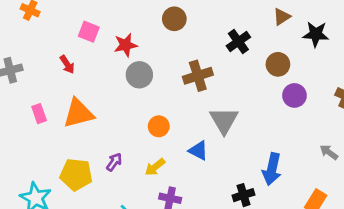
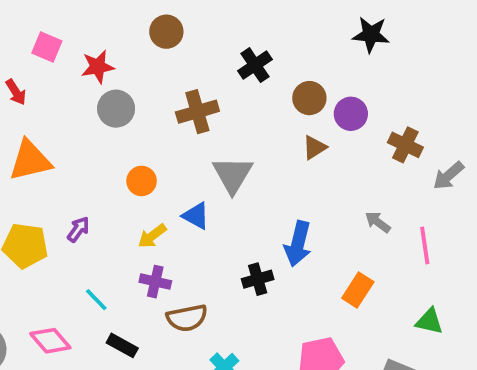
brown triangle: (282, 17) -> (314, 147), moved
black star: (316, 34) -> (371, 34), moved
purple circle: (294, 95) -> (351, 114), moved
yellow arrow: (155, 167) -> (152, 236), moved

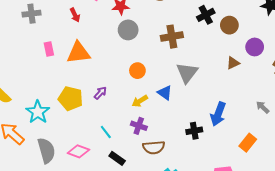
brown circle: (309, 98) -> (229, 25), moved
pink diamond: (50, 341) -> (78, 151), turned -35

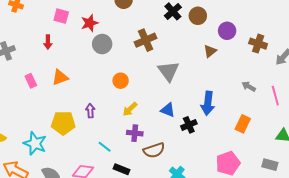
red arrow: (75, 15) -> (48, 42), turned 40
orange triangle: (78, 53) -> (60, 77), size x0.7
purple arrow: (100, 93) -> (90, 111), turned -32
blue triangle: (165, 93) -> (168, 110), moved

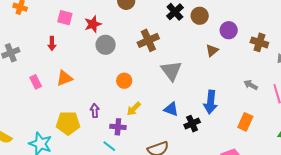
purple cross: (135, 133) -> (118, 127), moved

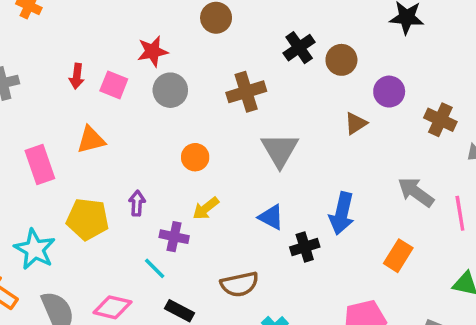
pink square: (65, 18) -> (114, 85), moved
pink rectangle: (36, 82) -> (40, 165), moved, size x1.5
gray arrow: (251, 85) -> (416, 192), size x1.5

